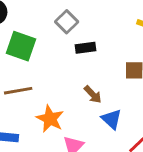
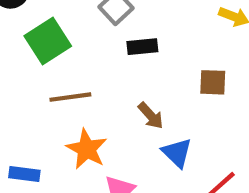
green square: (21, 46) -> (48, 41), turned 36
brown line: (18, 91) -> (70, 97), moved

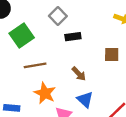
blue triangle: (177, 153) -> (85, 100), moved

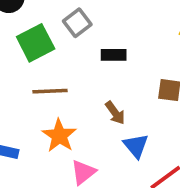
gray square: (58, 16) -> (77, 23), moved
blue triangle: (85, 100) -> (136, 146), moved

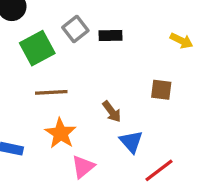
black rectangle: (114, 55) -> (111, 36), moved

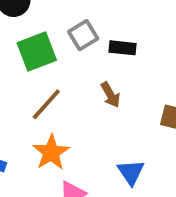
brown line: (51, 92) -> (46, 104), turned -52
brown arrow: (112, 112) -> (110, 95), moved

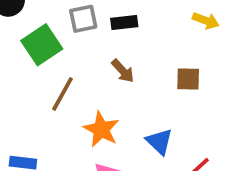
gray square: (83, 35) -> (83, 19), turned 32
orange star: (51, 152) -> (101, 129), moved

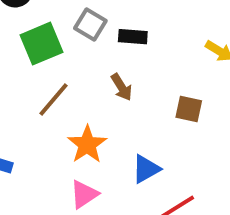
gray square: (83, 19) -> (90, 24), turned 32
blue triangle: (159, 142) -> (146, 169), turned 36

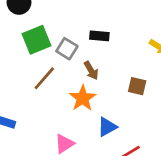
gray square: (90, 24) -> (67, 49), moved
orange star: (87, 144) -> (83, 98), moved

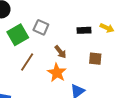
black rectangle: (99, 36) -> (84, 30), moved
gray square: (67, 49) -> (41, 27), moved

